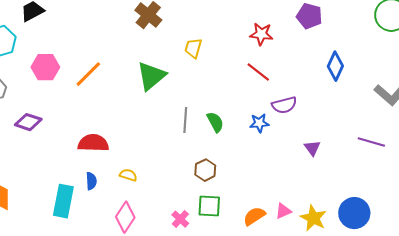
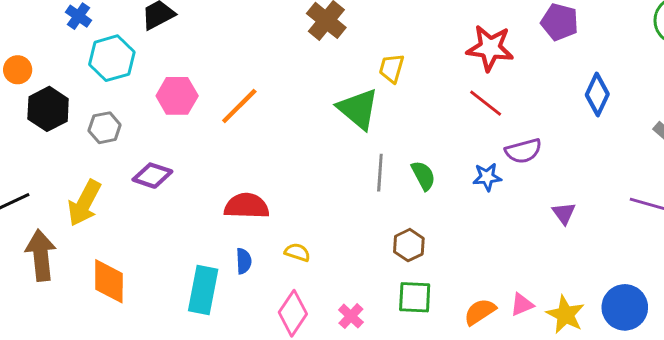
red star: (261, 34) -> (490, 48), size x1.4
green triangle: (151, 76) -> (358, 109), moved, turned -40
pink cross: (180, 219) -> (351, 316), moved

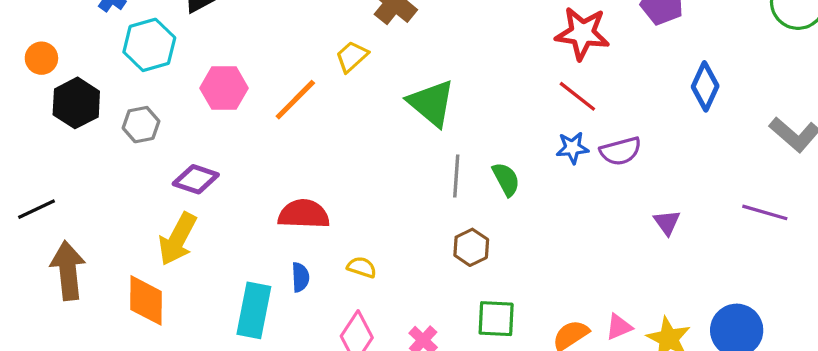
yellow trapezoid: (391, 68) -> (352, 57), moved, turned 32
blue star: (487, 177) -> (572, 148), moved
yellow arrow: (84, 203) -> (178, 239), moved
brown hexagon: (409, 245) -> (471, 247), moved

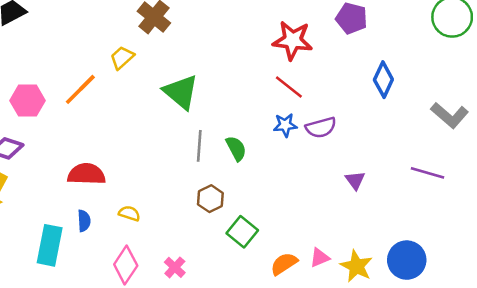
pink hexagon: (224, 88) -> (28, 101), moved
green square: (496, 319) -> (242, 232), moved, turned 36

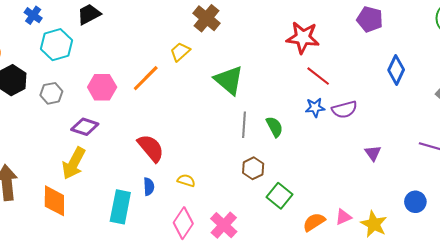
red star: (293, 40) -> (303, 38), moved
red semicircle: (86, 174) -> (151, 148), turned 48
blue circle: (407, 260) -> (415, 202), moved, size x0.7
pink cross: (175, 267) -> (224, 225), size x1.5

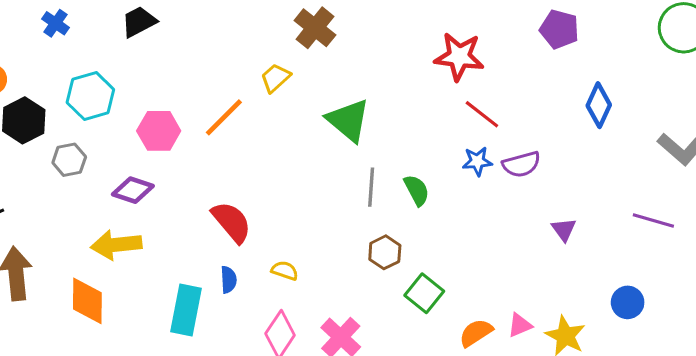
cyan hexagon: (56, 45) -> (90, 96), moved
gray hexagon: (51, 93) -> (69, 160), moved
yellow arrow: (74, 163) -> (116, 245), turned 56

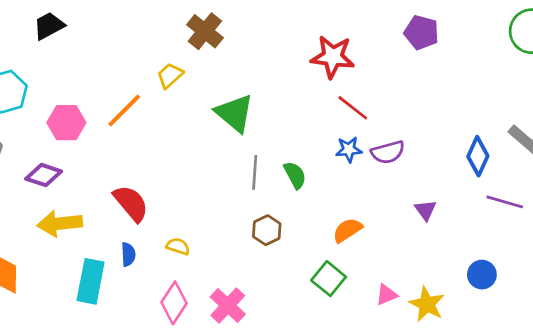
blue diamond: (599, 105) -> (478, 156), moved
yellow arrow: (116, 245) -> (60, 223), moved
green square: (424, 293) -> (329, 279), moved
orange semicircle: (476, 333) -> (347, 230), moved

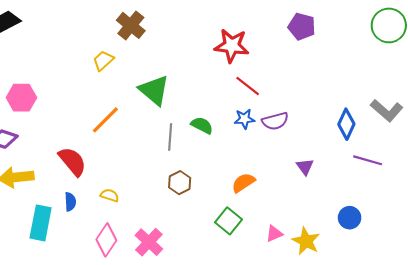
orange line: (124, 111) -> (105, 120), moved
green semicircle: (295, 175) -> (202, 125), moved, turned -35

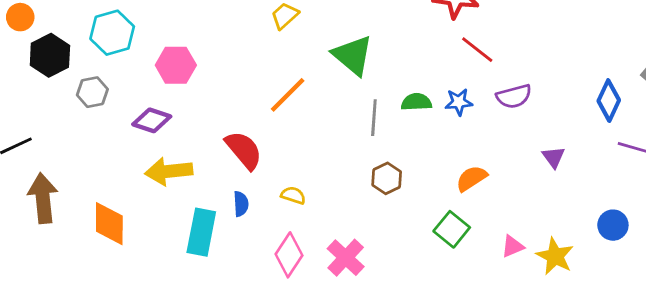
blue star: (244, 119) -> (459, 102), moved
green semicircle: (202, 125) -> (416, 102), turned -30

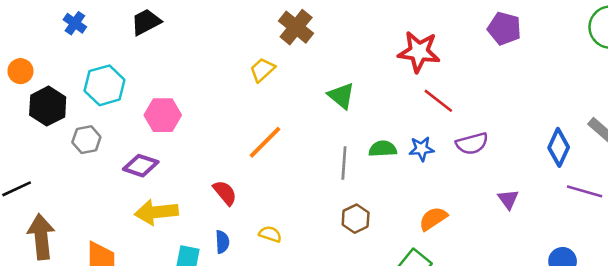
green triangle: (353, 55) -> (341, 96), moved, size x0.7
red semicircle: (244, 150) -> (225, 193), size x0.7

